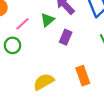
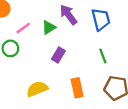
purple rectangle: (66, 37) -> (58, 55), moved

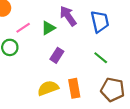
green line: (103, 56) -> (101, 58), turned -32
yellow semicircle: (37, 89) -> (48, 88), moved

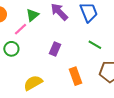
green triangle: (48, 28) -> (32, 15), moved
yellow semicircle: (48, 88) -> (33, 83), moved

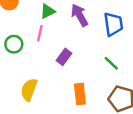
pink line: (20, 29) -> (40, 33), moved, turned -48
yellow semicircle: (33, 83) -> (29, 90), turned -54

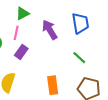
purple arrow: (80, 15) -> (50, 30), moved
purple rectangle: (64, 57) -> (21, 52), moved

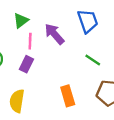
pink line: (16, 33) -> (30, 41), moved

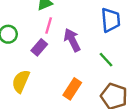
purple arrow: (54, 34) -> (72, 40), moved
orange rectangle: (68, 96) -> (72, 89), turned 36

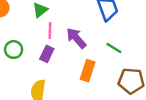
orange rectangle: (72, 89) -> (88, 71), moved

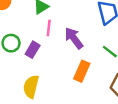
purple rectangle: (47, 54) -> (33, 50), moved

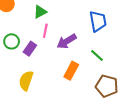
purple arrow: (74, 38) -> (67, 41), turned -90

